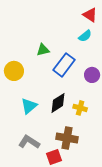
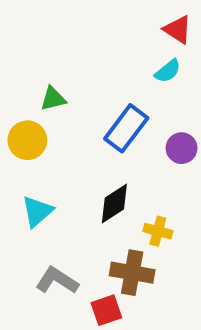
green triangle: (43, 50) -> (53, 99), moved
cyan triangle: (29, 106) -> (37, 211), moved
yellow cross: (80, 108) -> (158, 231), moved

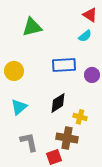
green triangle: (53, 99) -> (32, 27), moved, size x1.5
blue rectangle: (126, 128) -> (64, 65), turned 50
gray L-shape: (57, 281) -> (29, 142), turned 45

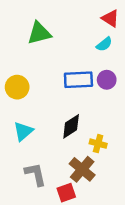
purple circle: (92, 75) -> (107, 80), moved
brown cross: (67, 138) -> (82, 169), turned 30

